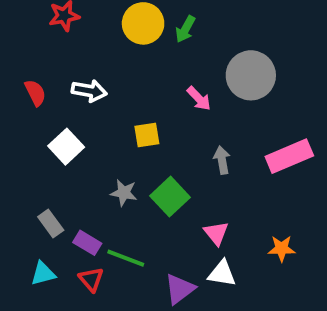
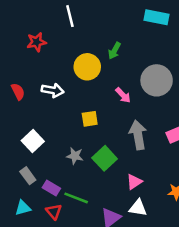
yellow circle: (143, 23) -> (87, 67), moved
white square: (66, 147) -> (33, 141), moved
gray arrow: (222, 160) -> (138, 135), size x1.6
pink triangle: (216, 233) -> (134, 182), turned 35

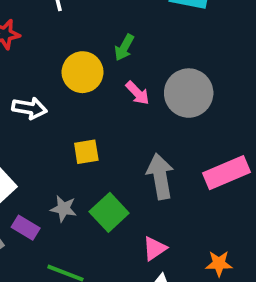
pink arrow: (123, 95) -> (137, 93), moved
purple rectangle: (51, 188) -> (26, 228), moved

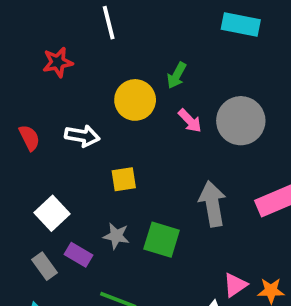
yellow square: (86, 152) -> (124, 179), moved
green square: (109, 212) -> (162, 240), turned -30
pink triangle: (155, 248) -> (235, 285), moved

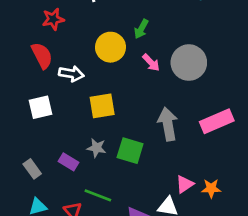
red semicircle: (29, 138) -> (42, 56), moved, size x1.4
yellow square: (124, 179) -> (102, 106), size x1.4
white square: (52, 213) -> (41, 107), moved, turned 30
gray rectangle: (44, 266) -> (32, 169), moved

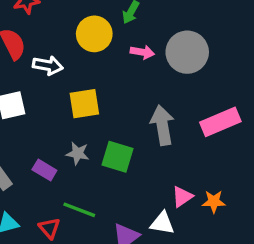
pink arrow: (151, 63) -> (142, 52), turned -36

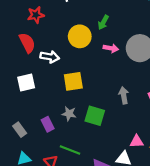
gray arrow: (162, 125) -> (124, 95), size x0.7
purple rectangle: (44, 170) -> (48, 124), turned 32
pink triangle: (182, 197) -> (137, 141), turned 32

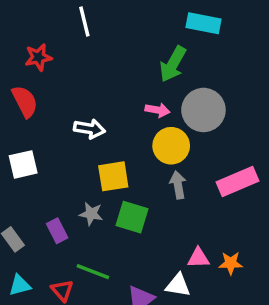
green arrow: (103, 22) -> (173, 64), moved, size x1.5
yellow circle: (80, 36) -> (171, 146), moved
white arrow: (50, 57) -> (89, 129), moved
yellow square: (73, 81) -> (113, 176), moved

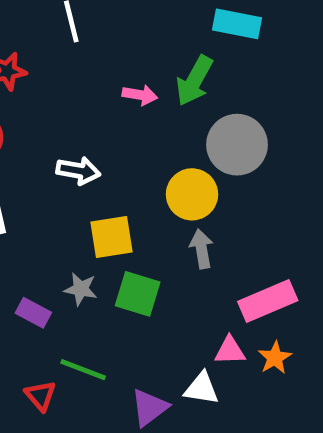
pink arrow: (158, 110) -> (140, 95), moved
pink rectangle: (238, 181) -> (268, 301), moved
purple rectangle: (57, 231) -> (33, 313), turned -35
orange star: (231, 263) -> (275, 358), turned -30

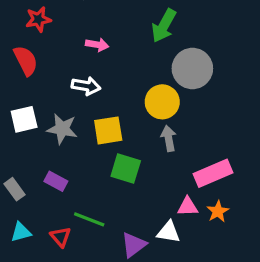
pink arrow: (140, 95) -> (97, 45), moved
gray star: (81, 289) -> (62, 129), moved, size x1.4

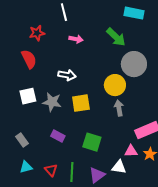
green arrow: (164, 26) -> (116, 37), turned -75
pink arrow: (97, 45) -> (76, 39), moved
green square: (126, 169) -> (92, 142), moved
purple rectangle: (56, 181) -> (58, 136), moved
green line: (89, 219) -> (72, 172), moved, turned 72

